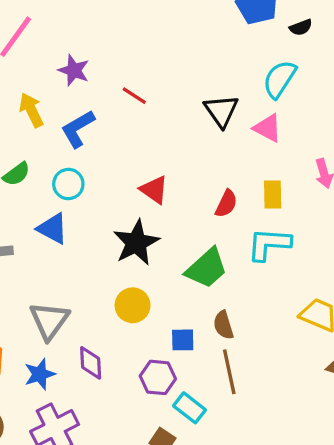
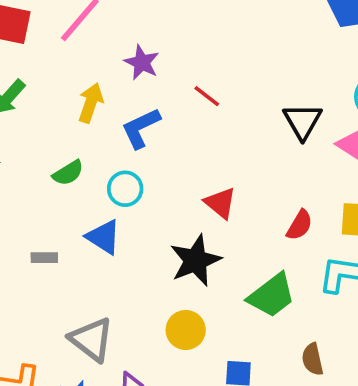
yellow arrow: (31, 110) -> (91, 103), turned 40
gray triangle: (49, 321) -> (91, 339), turned -33
brown semicircle: (223, 325) -> (312, 359), moved

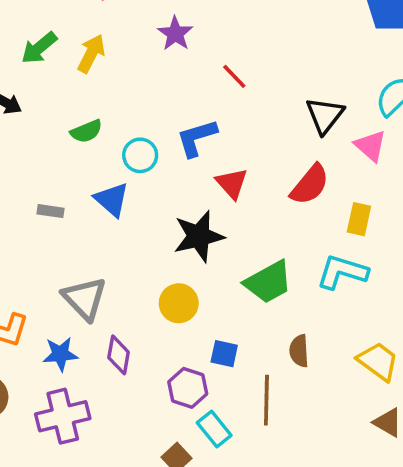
yellow arrow: (91, 103) -> (91, 54), moved
blue L-shape: (141, 128) -> (197, 138), moved
red semicircle: (300, 225) -> (310, 185), moved, size x1.4

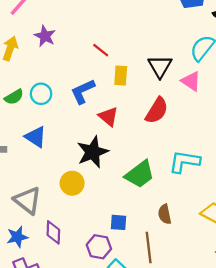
purple star: (175, 34) -> (45, 36), moved
cyan circle: (140, 155) -> (41, 94), moved
yellow rectangle: (359, 219) -> (121, 75), moved
yellow circle: (179, 303) -> (72, 183), moved

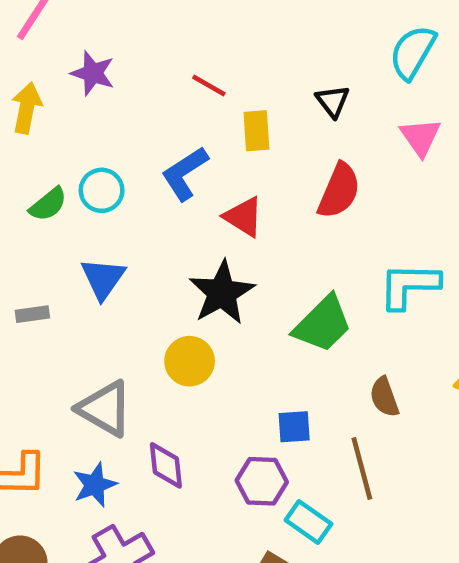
black triangle: (160, 66) -> (333, 101), size x0.7
pink triangle: (191, 81) -> (420, 137), moved, turned 30
blue triangle: (36, 137) -> (103, 279), turned 40

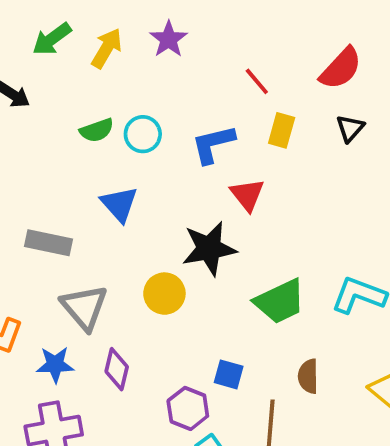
red semicircle: (339, 191) -> (341, 68), moved
blue triangle: (103, 279) -> (119, 204), turned -36
gray rectangle: (32, 314) -> (48, 243), moved, size x1.6

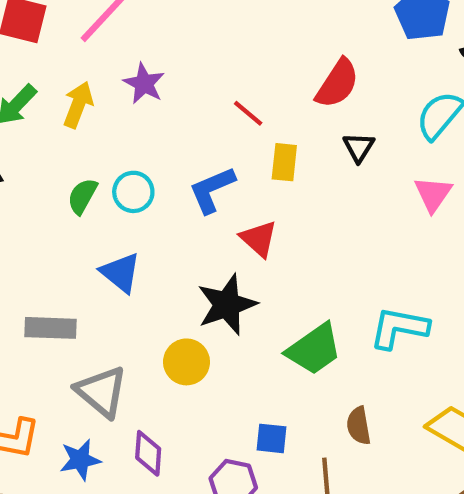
green semicircle: (97, 130) -> (82, 196), turned 148

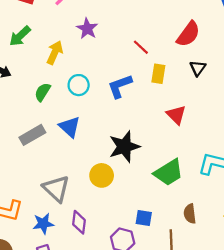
yellow arrow: (78, 105) -> (55, 53), moved
green semicircle: (82, 196) -> (43, 92), moved
red triangle: (259, 239) -> (176, 115), moved
gray rectangle: (50, 328) -> (32, 135), moved, turned -35

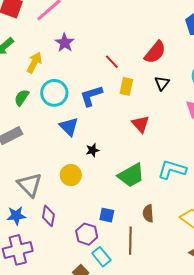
cyan circle: (79, 85) -> (54, 93), size x1.4
blue triangle: (70, 127) -> (69, 127), moved
black star: (124, 147) -> (93, 150), size x0.5

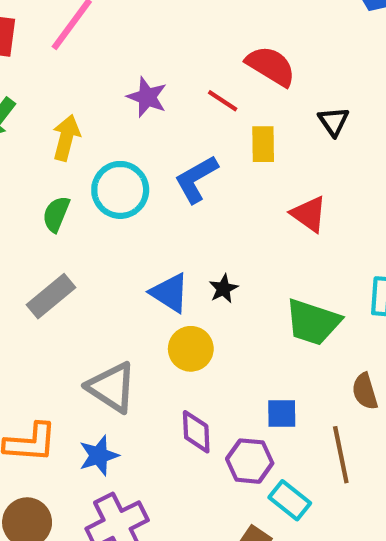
purple star: (65, 43) -> (147, 97), moved
red semicircle: (155, 52) -> (271, 66), moved, turned -85
blue triangle: (69, 127) -> (170, 293), moved
green trapezoid: (131, 175) -> (313, 322), turned 60
purple diamond: (48, 216) -> (196, 432), moved

